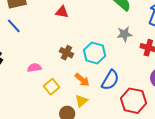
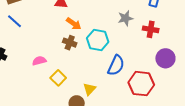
orange arrow: (82, 80) -> (74, 24), moved

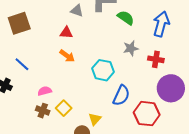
blue line: (15, 21) -> (22, 64), moved
orange arrow: (74, 24) -> (67, 56), moved
brown cross: (70, 43) -> (43, 111), moved
purple circle: (165, 58) -> (171, 88), size x1.4

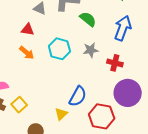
cyan hexagon: (103, 70) -> (59, 49), moved
yellow triangle: (95, 119) -> (61, 114), moved

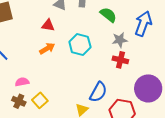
gray star: (91, 50) -> (120, 40), moved
orange arrow: (27, 53) -> (47, 48), turned -70
red cross: (115, 63) -> (120, 60), moved

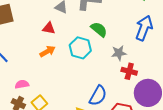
green semicircle: (108, 15) -> (99, 29), moved
gray star: (120, 40) -> (119, 53), moved
red cross: (120, 60) -> (129, 71), moved

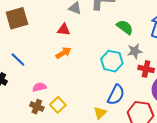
green semicircle: (99, 29) -> (125, 27), moved
cyan hexagon: (80, 48) -> (112, 61), moved

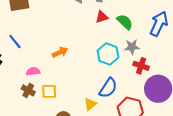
red triangle: (64, 30) -> (102, 17), moved, turned -32
orange arrow: (63, 53) -> (60, 52), moved
yellow square: (58, 105) -> (49, 91), turned 35

